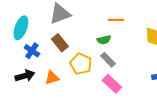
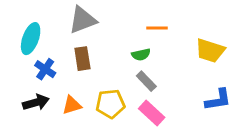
brown rectangle: (60, 43) -> (82, 59), turned 30
yellow pentagon: (81, 64) -> (110, 104), moved, turned -30

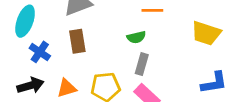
gray rectangle: (146, 81) -> (142, 64), turned 60

